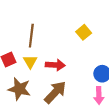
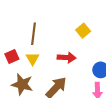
red arrow: (55, 65) -> (67, 58), moved

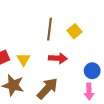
brown line: (34, 34) -> (50, 29), moved

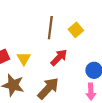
red arrow: (58, 58) -> (59, 57), turned -48

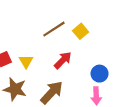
brown line: (50, 28) -> (54, 29), turned 50

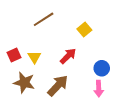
brown line: (54, 29) -> (44, 19), moved

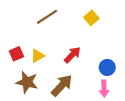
yellow square: (84, 29) -> (91, 18), moved
yellow triangle: (34, 57) -> (38, 56), turned 32

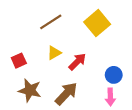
yellow square: (91, 18) -> (97, 23), size x1.6
yellow triangle: (38, 56) -> (54, 53), moved

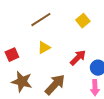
yellow square: (97, 23) -> (83, 21), size x0.6
red arrow: (77, 62) -> (78, 58), moved

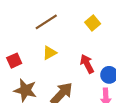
red arrow: (78, 58) -> (87, 64), turned -72

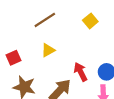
red arrow: (87, 64) -> (81, 72), moved

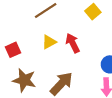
red arrow: (81, 72) -> (73, 43), moved

